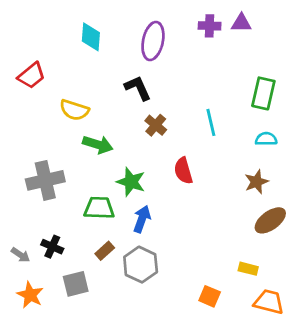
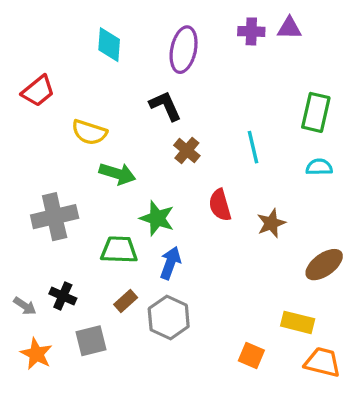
brown star: (256, 182) -> (271, 223), moved
yellow rectangle: (248, 269) -> (298, 322), size x1.4

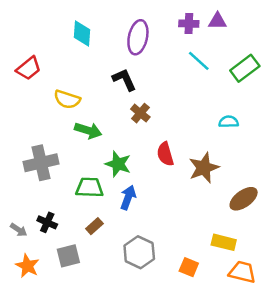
green rectangle: (316, 112) -> (245, 68), moved, turned 40
cyan line: (253, 147) -> (199, 61), moved, turned -35
cyan semicircle: (319, 167) -> (229, 122), moved
brown star: (271, 223) -> (204, 168), size x1.4
gray hexagon: (169, 318) -> (139, 252), moved

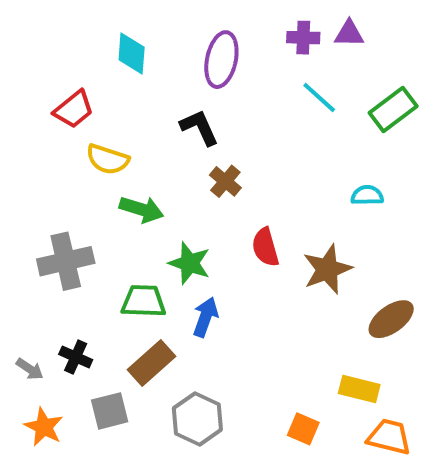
red trapezoid: (29, 68) -> (74, 109), moved
brown rectangle: (94, 226) -> (152, 363), size x1.6
gray hexagon: (139, 252) -> (197, 419), moved

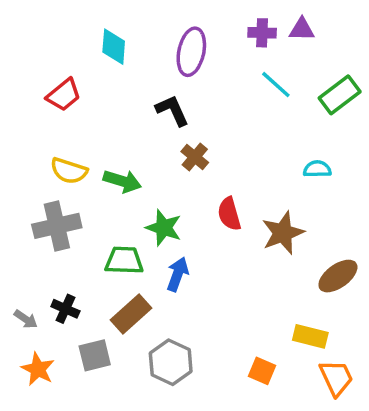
yellow semicircle: (108, 159) -> (69, 171), moved
orange trapezoid: (389, 437) -> (336, 378), turned 51

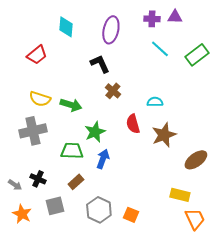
cyan semicircle: (317, 169) -> (155, 102), moved
green star: (164, 228) -> (95, 132), turned 30
brown rectangle: (131, 314) -> (76, 182), size x0.7
orange square: (262, 371) -> (131, 215), moved

